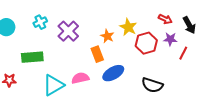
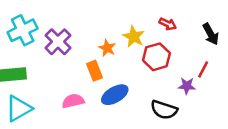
red arrow: (165, 19) -> (168, 24), moved
cyan cross: (40, 22) -> (23, 30), size x1.6
purple star: (170, 39) -> (187, 86), moved
cyan triangle: (53, 85) -> (19, 109), moved

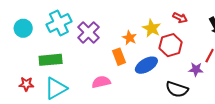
blue ellipse: (115, 95) -> (146, 65), moved

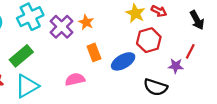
yellow star: (152, 28) -> (135, 13), moved
orange star: (130, 38) -> (86, 22), moved
green rectangle: (51, 60) -> (21, 56), turned -35

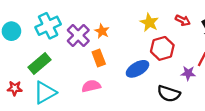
red arrow: (159, 11) -> (183, 20), moved
orange rectangle: (94, 52) -> (99, 58), moved

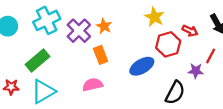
red arrow: (183, 20) -> (190, 31), moved
black semicircle: (169, 94) -> (175, 93), turned -80

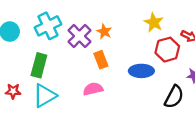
green rectangle: (38, 61) -> (39, 65), turned -35
blue ellipse: (142, 66) -> (141, 71), turned 30

